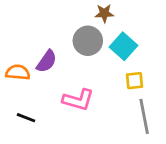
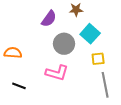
gray circle: (88, 41) -> (64, 44), moved
purple semicircle: (47, 61) -> (49, 19), moved

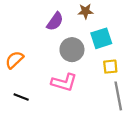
cyan square: (90, 34) -> (101, 38), turned 30
orange semicircle: (13, 53) -> (14, 60), turned -48

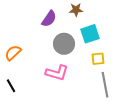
black line: (21, 97) -> (11, 86), moved, turned 40

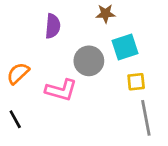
purple semicircle: (49, 19) -> (53, 26), moved, turned -30
pink L-shape: (57, 73) -> (61, 90), moved

